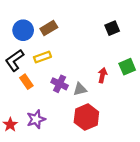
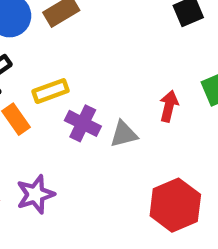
yellow rectangle: (42, 57) -> (51, 91), moved
red hexagon: (86, 117) -> (175, 205), moved

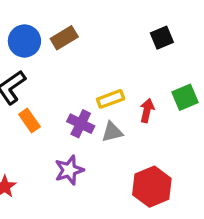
yellow rectangle: (51, 91) -> (111, 99), moved
purple star: (35, 194) -> (69, 170), moved

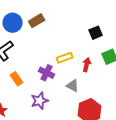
black square: (162, 38) -> (96, 33), moved
orange rectangle: (29, 120) -> (17, 79), moved
gray triangle: (112, 132) -> (73, 86), moved, turned 40

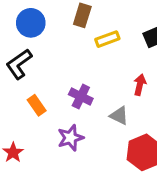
brown rectangle: (37, 21) -> (82, 15), moved, turned -42
yellow rectangle: (65, 58) -> (107, 39), moved

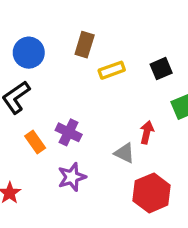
red arrow: (140, 85) -> (147, 132), moved
purple cross: (81, 97) -> (69, 132), moved

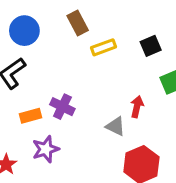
brown rectangle: (85, 45) -> (78, 23), turned -45
orange rectangle: (35, 142) -> (30, 116), turned -70
purple star: (72, 177) -> (46, 149), moved

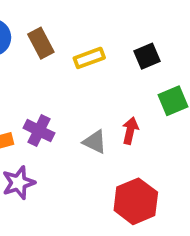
brown rectangle: (78, 23) -> (41, 43), moved
gray triangle: (116, 126) -> (95, 142), moved

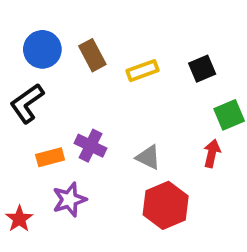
red arrow: (130, 131) -> (212, 153), moved
red hexagon: (136, 201) -> (166, 205), moved

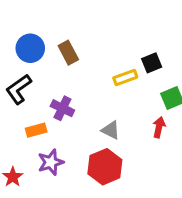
yellow rectangle: (143, 71) -> (125, 77), moved
purple cross: (91, 146) -> (62, 108), moved
red hexagon: (166, 205) -> (105, 167), moved

